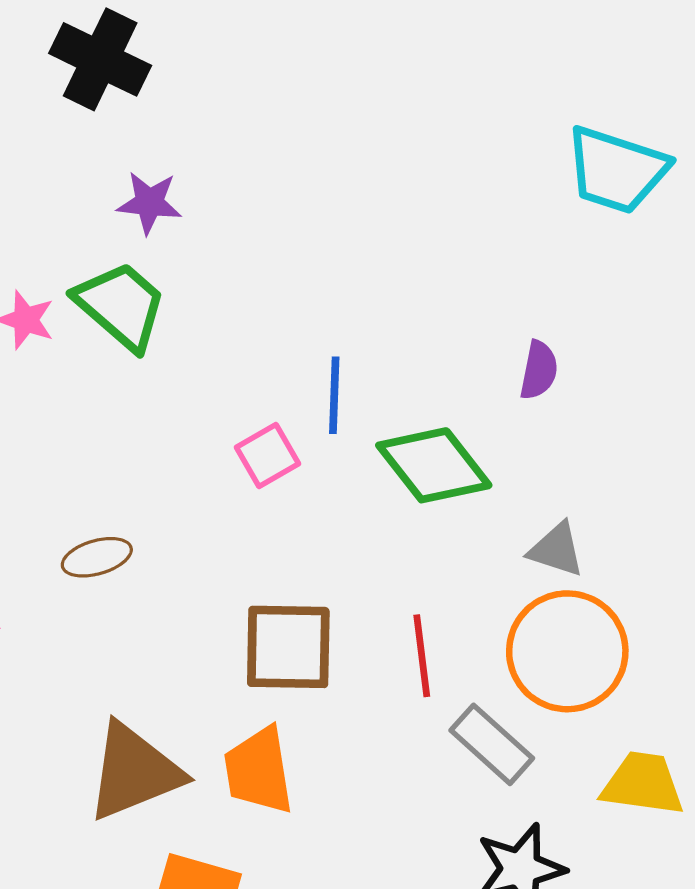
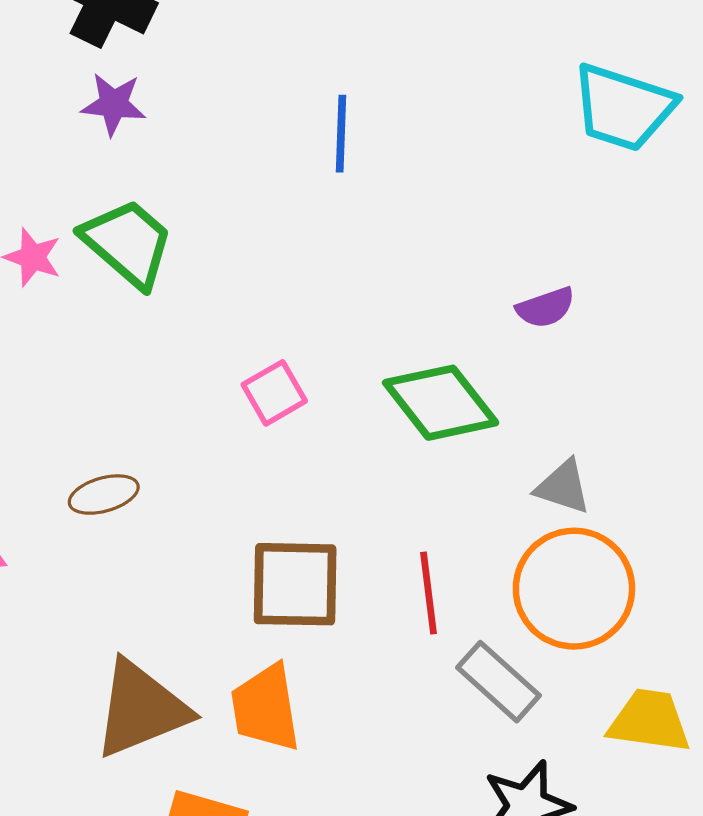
purple star: (149, 203) -> (114, 104), moved
purple semicircle: (539, 370) -> (546, 308), turned 60
blue line: (334, 395) -> (341, 134), moved

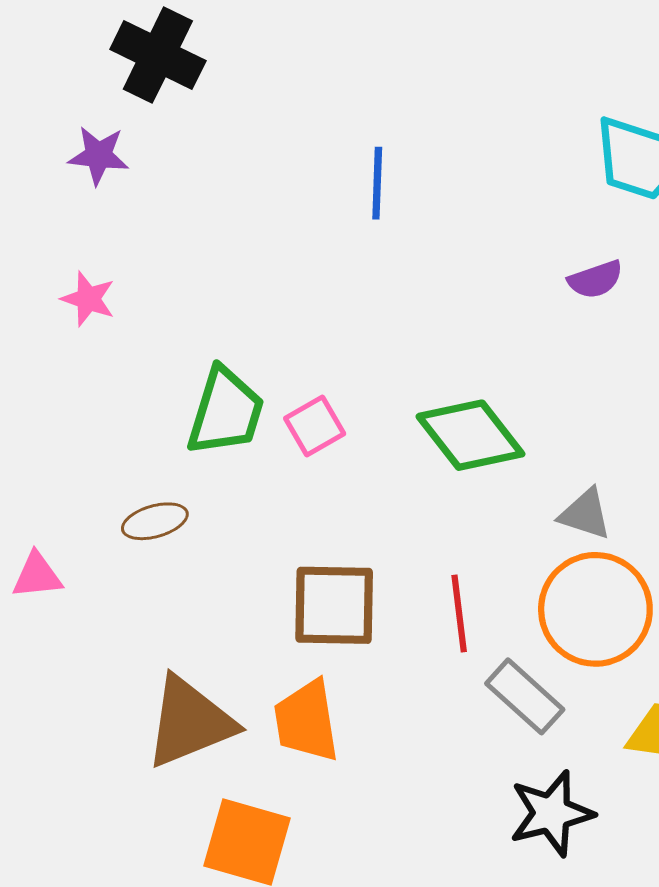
purple star: (114, 104) -> (98, 155), moved
green trapezoid: (128, 243) -> (226, 412), moved, turned 66
purple semicircle: (546, 308) -> (595, 279), moved

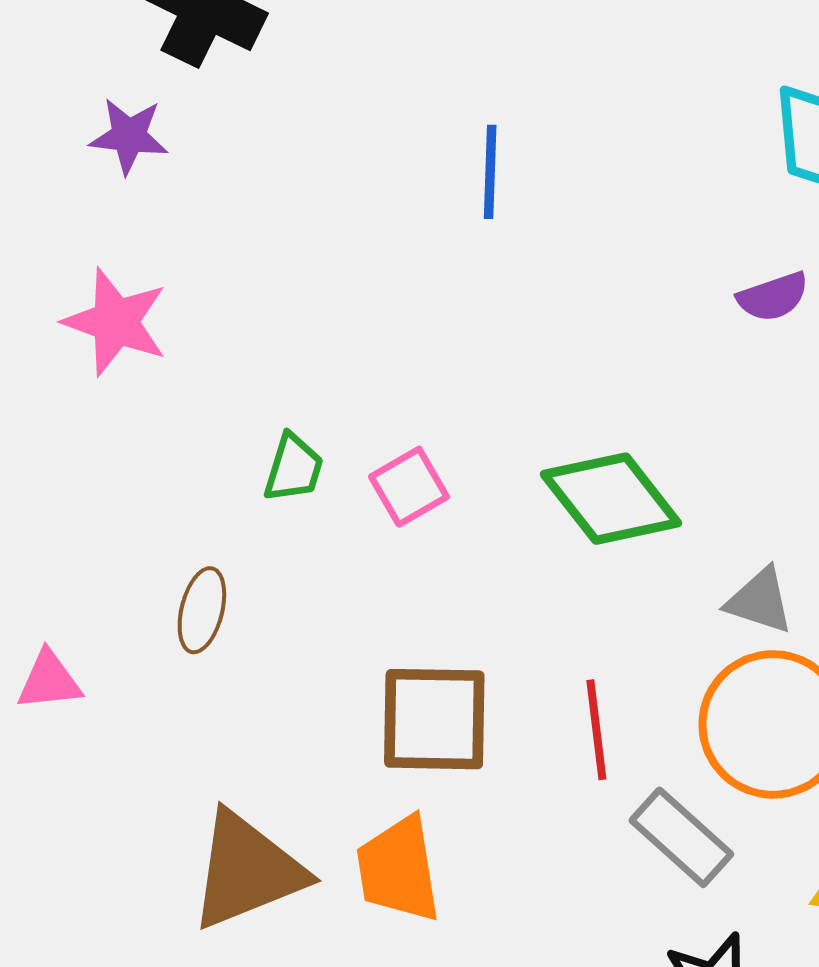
pink star: (88, 299) -> (116, 322), size x1.5
green trapezoid: (226, 412) -> (294, 468), size x0.6
brown ellipse: (155, 521) -> (202, 610), turned -60

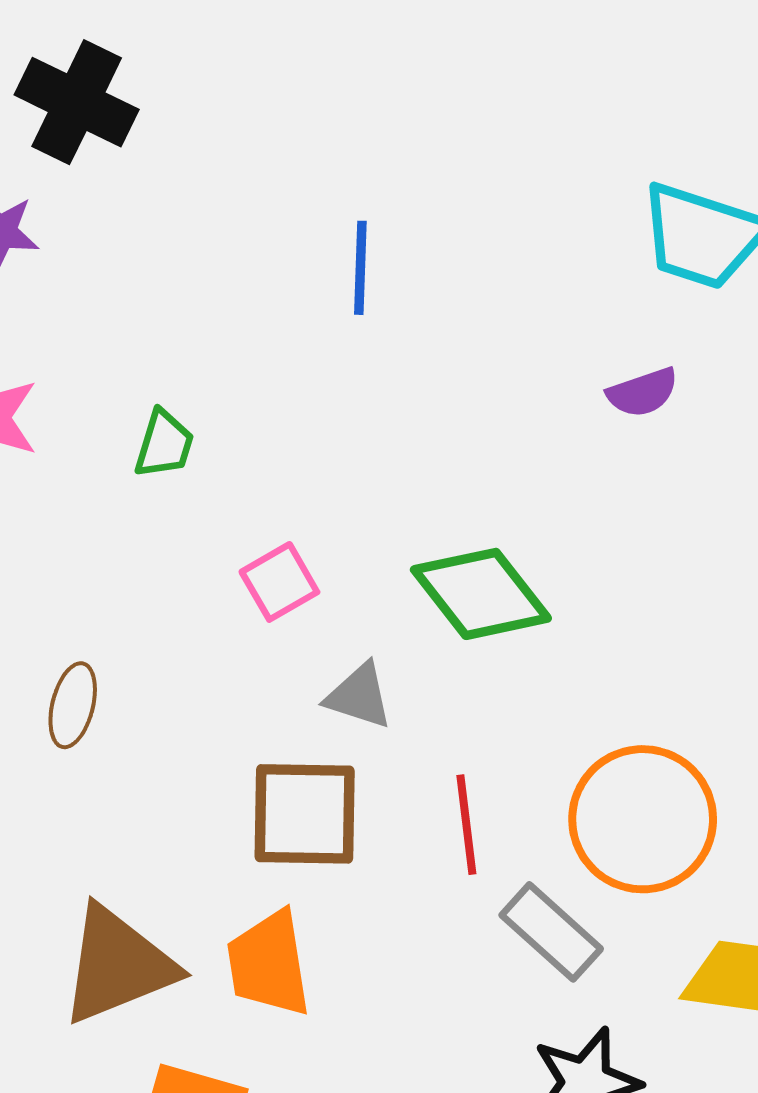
green trapezoid: (294, 468) -> (164, 444), moved
gray triangle: (760, 601) -> (359, 696), moved

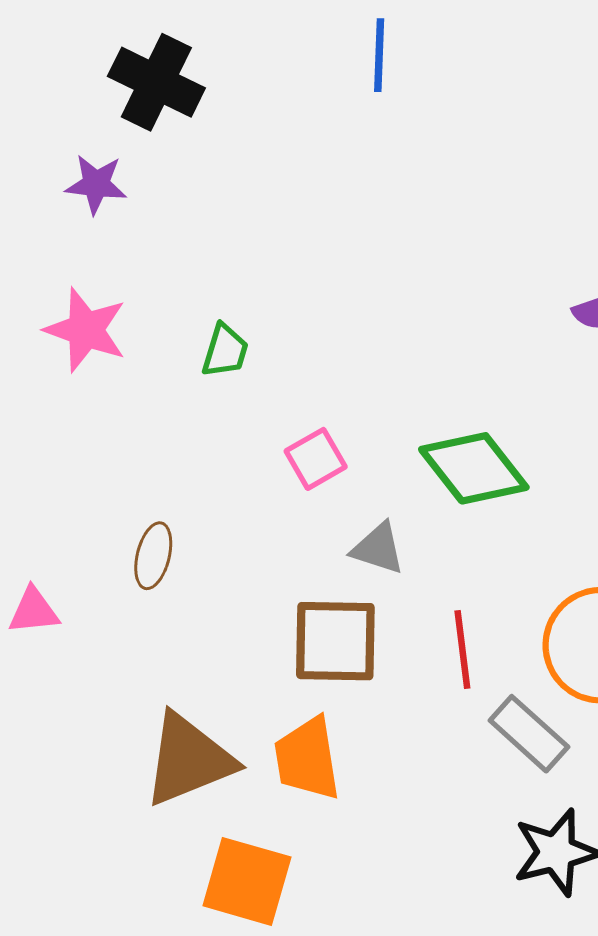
blue line: (360, 268) -> (379, 55), moved

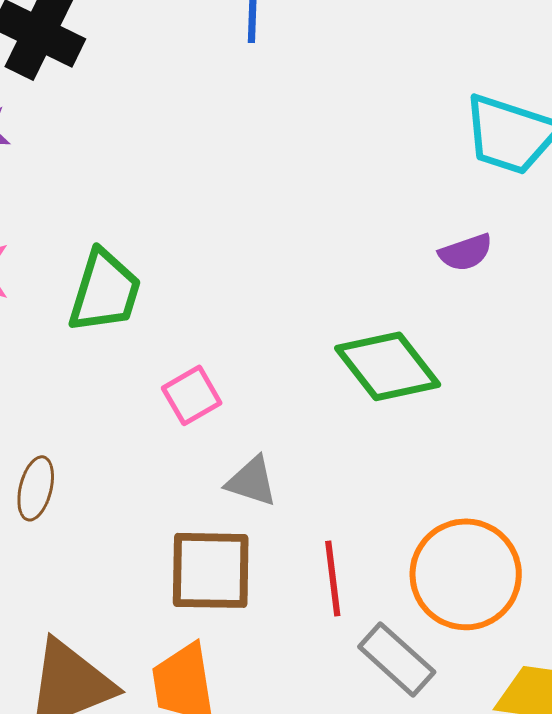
green trapezoid: (225, 351) -> (105, 291), size x1.6
green diamond: (474, 468) -> (388, 366), moved

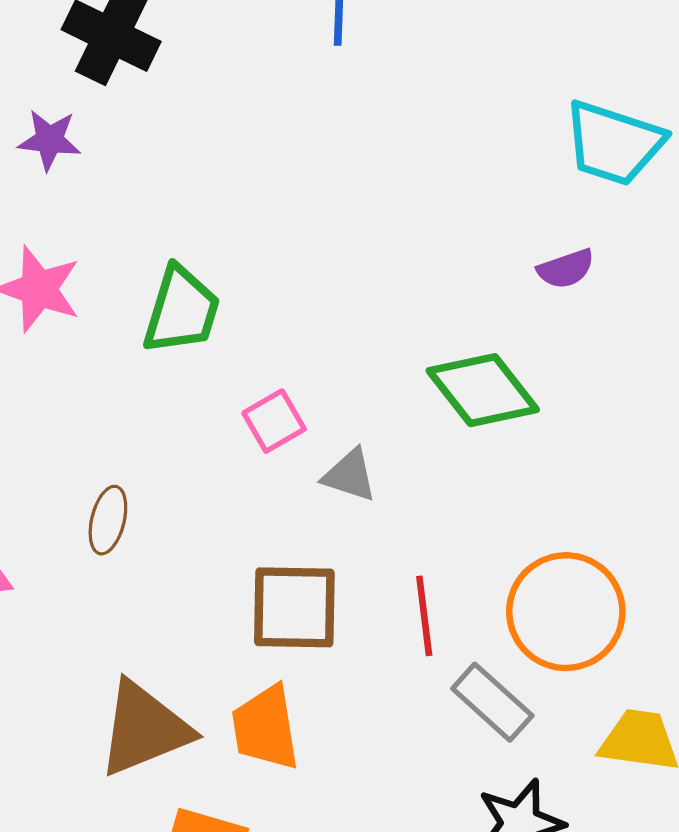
gray triangle: (252, 481) -> (350, 475), moved

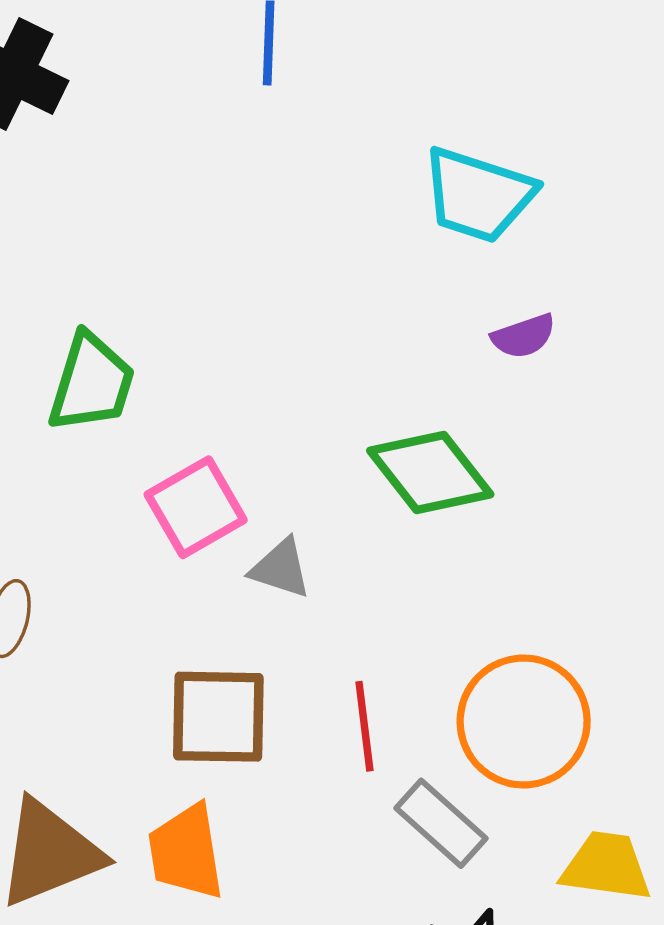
cyan trapezoid: (614, 143) -> (478, 195), moved
pink square: (274, 421) -> (196, 507), size x1.4

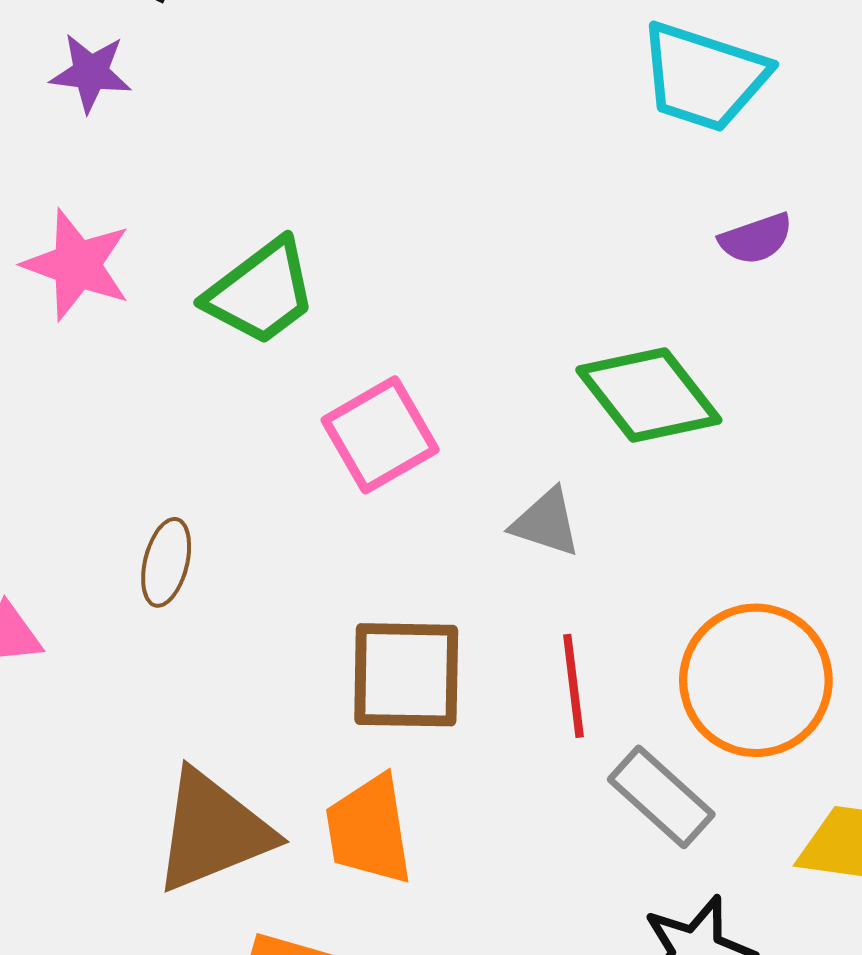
green trapezoid: (92, 383) -> (261, 292), turned 36
gray triangle: (281, 568) -> (546, 523), moved

